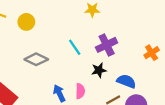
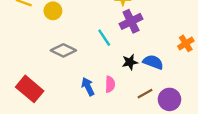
purple cross: (107, 45) -> (131, 21), moved
blue semicircle: (126, 81) -> (153, 62), moved

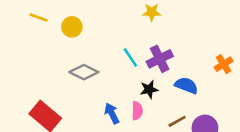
purple cross: (131, 21) -> (160, 59), moved
black star: (130, 62) -> (149, 89), moved

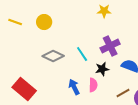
yellow line: (39, 18) -> (15, 22), moved
cyan line: (130, 57) -> (82, 54), moved

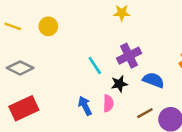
gray diamond: (53, 56) -> (20, 68), moved
red rectangle: (24, 89) -> (24, 108), turned -65

